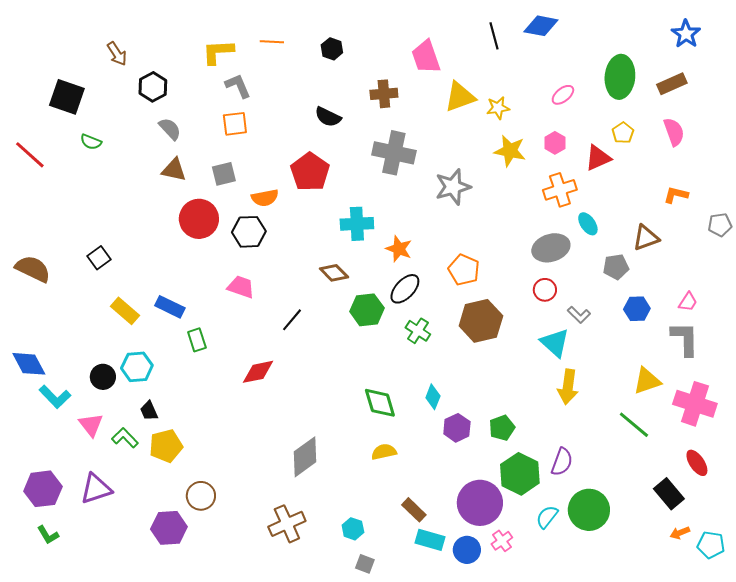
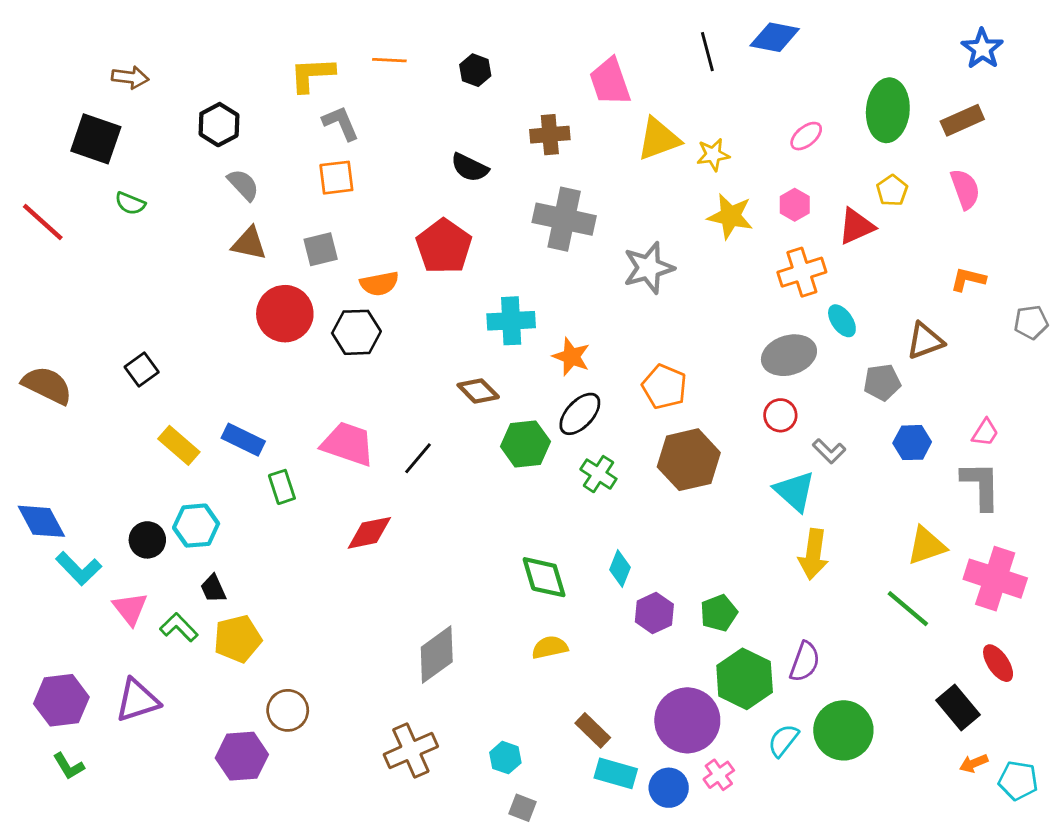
brown arrow: (117, 54) -> (130, 77), moved, turned -50
pink trapezoid: (241, 287) -> (348, 444), moved, size x1.4

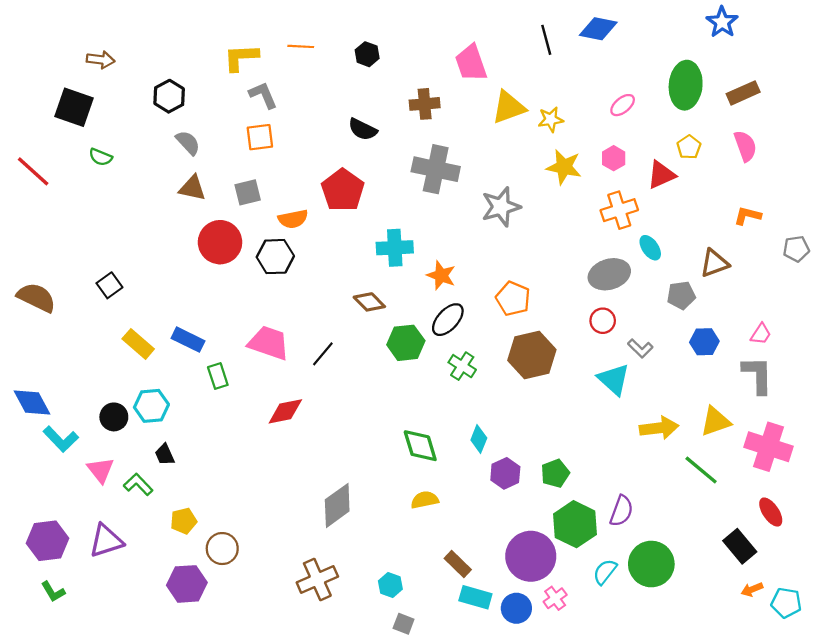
blue star: (982, 49) -> (722, 22), moved
yellow arrow: (813, 554) -> (659, 428), moved, turned -105
yellow pentagon: (238, 639) -> (184, 521), moved, size x0.7

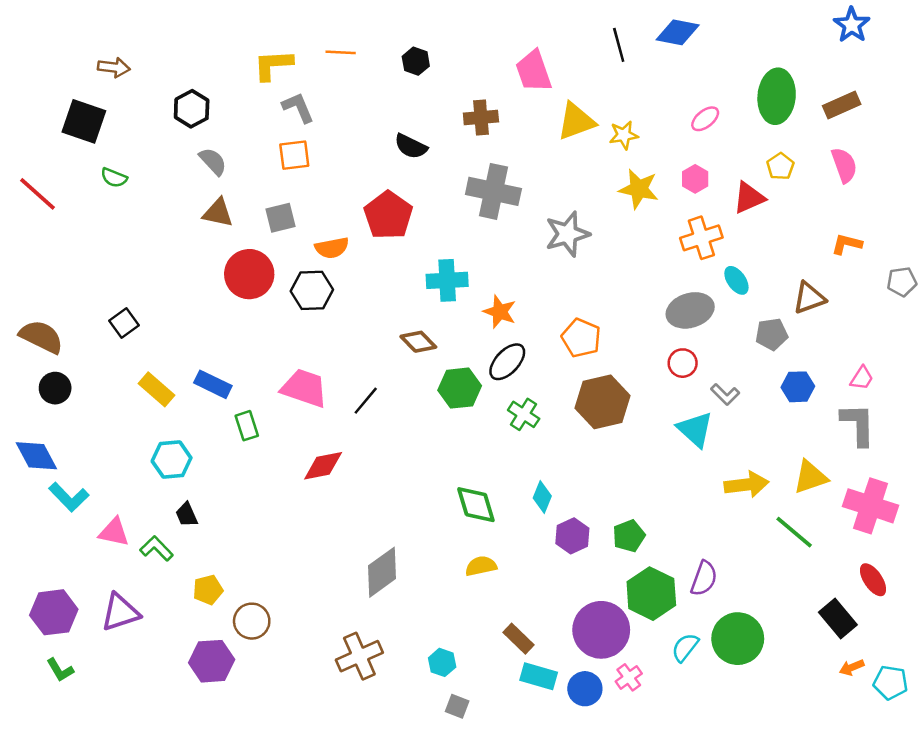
blue star: (722, 22) -> (852, 25), moved
black circle: (114, 417) -> (55, 388), moved
pink triangle: (101, 470) -> (114, 532), turned -40

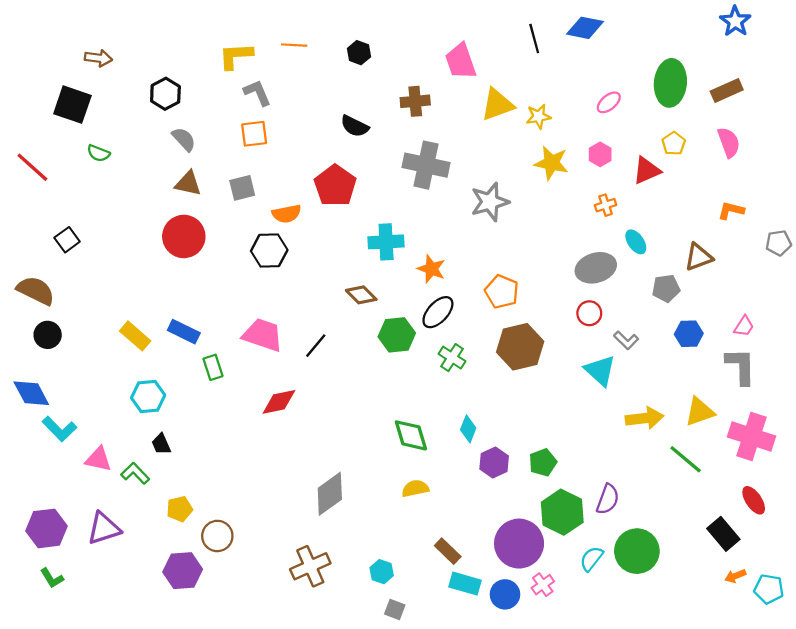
orange cross: (701, 238) -> (606, 205), size x0.6
red circle: (249, 274) -> (184, 236), moved
black square: (124, 323) -> (67, 240), moved

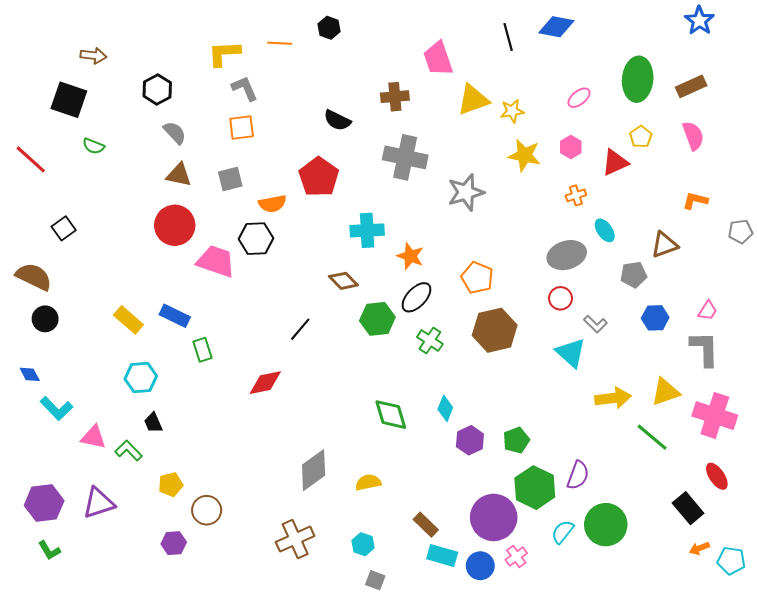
black hexagon: (359, 53) -> (329, 28), moved
pink trapezoid: (263, 335) -> (216, 261), moved
blue diamond: (31, 393) -> (30, 374), size x0.6
yellow semicircle: (415, 488) -> (368, 482), moved
purple hexagon: (183, 571) -> (174, 543), size x0.7

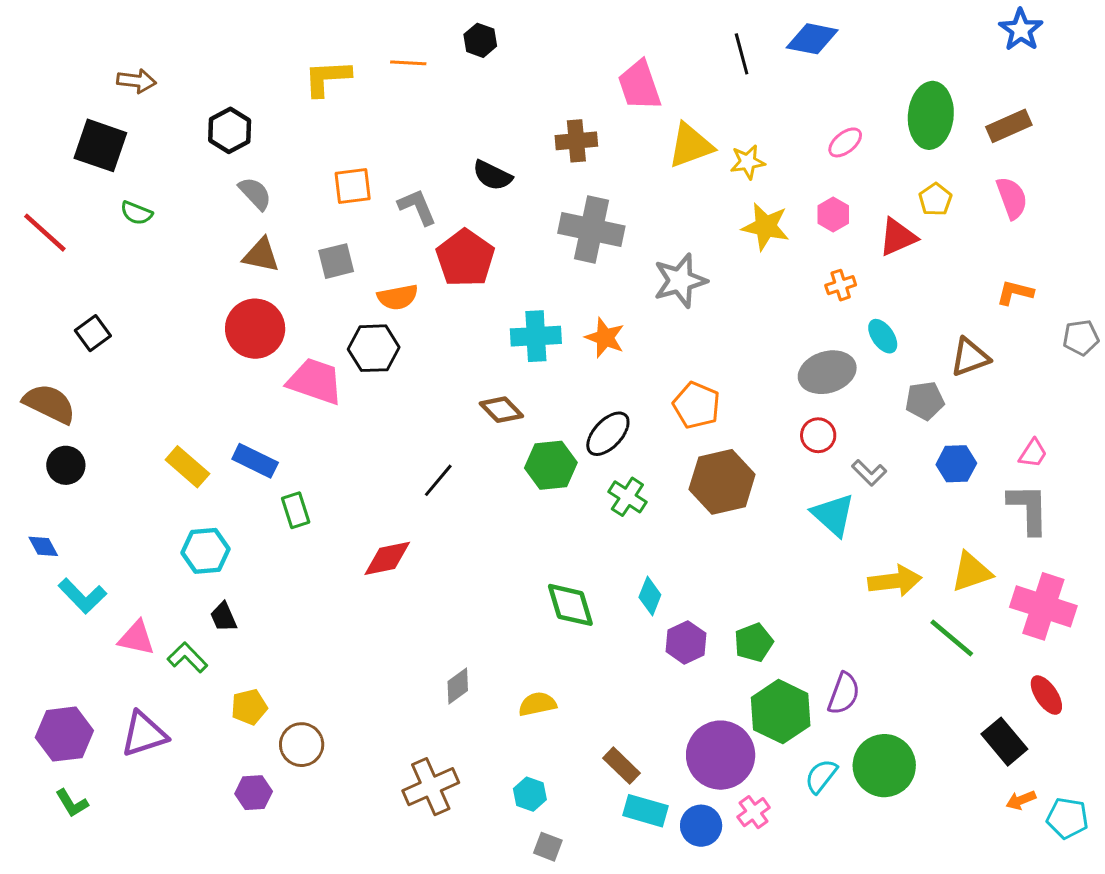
gray L-shape: (245, 88) -> (417, 207), moved
orange star: (410, 256) -> (605, 338), moved
gray diamond: (314, 470) -> (458, 686), size x0.6

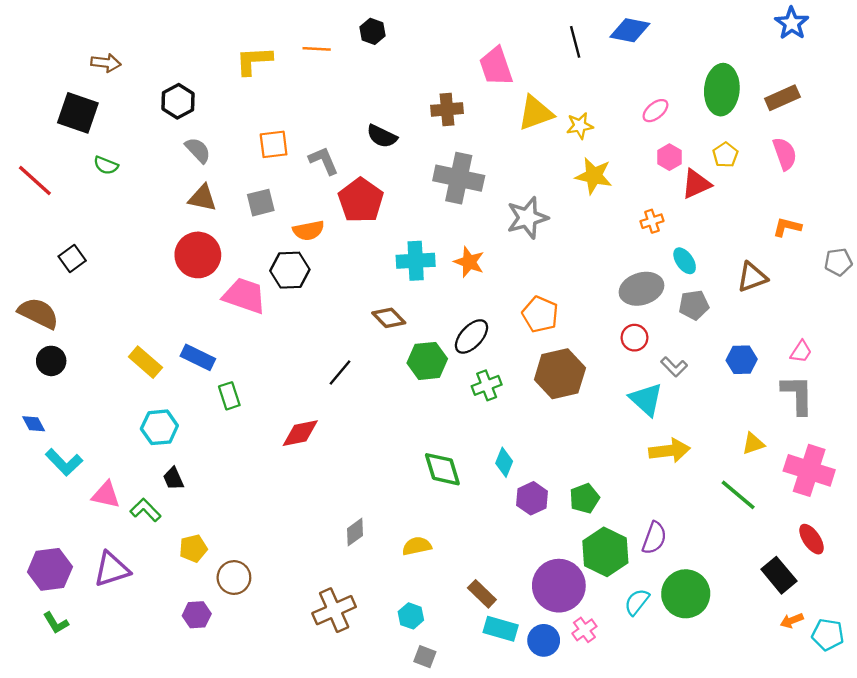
pink hexagon: (833, 215) -> (669, 157), moved
gray pentagon: (925, 401) -> (694, 305), moved
green cross: (627, 497) -> (487, 385), turned 36
yellow triangle: (971, 572) -> (753, 444), size x0.7
yellow arrow: (895, 581) -> (669, 451), moved

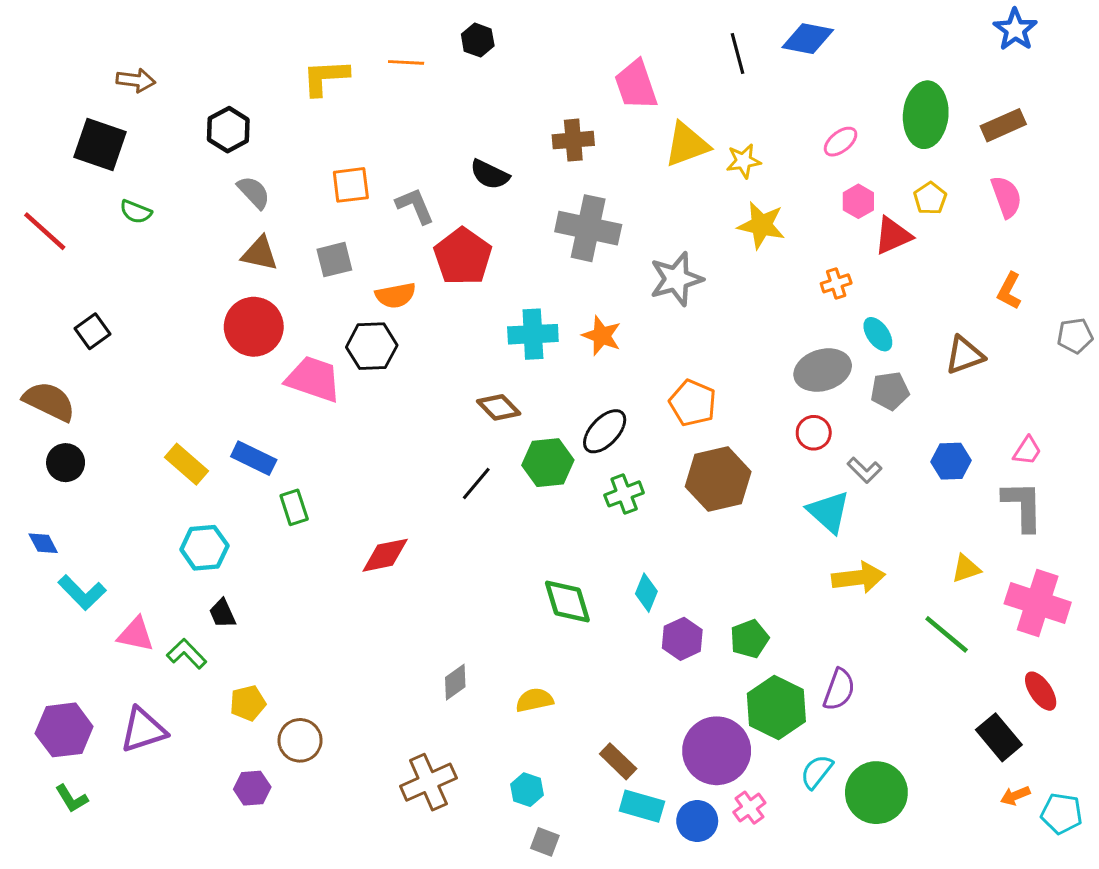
orange L-shape: (787, 227) -> (1009, 291), turned -76
black line: (340, 373) -> (476, 484), moved
green circle: (686, 594) -> (876, 793), moved

